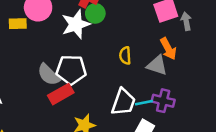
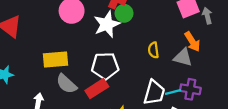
yellow rectangle: (18, 24) -> (56, 60), moved, size x1.5
gray semicircle: (49, 75) -> (66, 84), moved

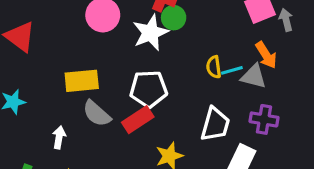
cyan line: (173, 92) -> (232, 70), moved

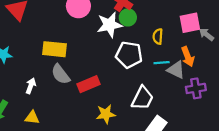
gray arrow: (286, 20) -> (206, 34), turned -49
yellow semicircle: (214, 67) -> (158, 36), moved
white pentagon: (149, 89) -> (129, 55), moved
purple cross: (264, 119) -> (196, 88), moved, turned -30

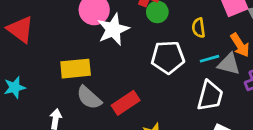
white star: (110, 25) -> (113, 29), moved
white trapezoid: (142, 98) -> (210, 96), moved

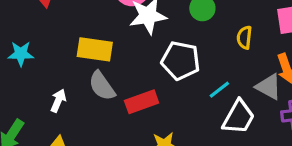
white pentagon: (168, 57) -> (181, 61), moved
cyan line: (209, 59) -> (219, 90), moved, turned -36

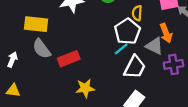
white pentagon: (181, 61) -> (127, 31), moved, turned 30

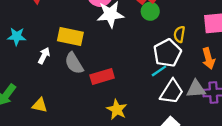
gray triangle: (154, 46) -> (196, 89), moved, turned -36
white arrow: (12, 60) -> (44, 56), moved
yellow star: (85, 88) -> (117, 110), turned 30

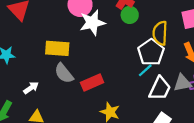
yellow semicircle: (179, 34) -> (160, 33), size x1.5
white arrow: (44, 56) -> (31, 88), moved, turned 35

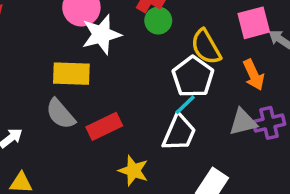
yellow semicircle: (160, 33) -> (206, 47), turned -30
yellow rectangle: (57, 48) -> (71, 74), moved
white trapezoid: (160, 88) -> (179, 133), moved

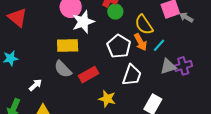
orange arrow: (254, 75) -> (141, 42), moved
white pentagon: (193, 77) -> (119, 46), moved
cyan line: (185, 105) -> (159, 45), moved

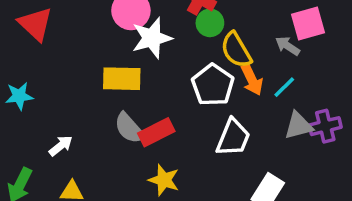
gray arrow: (186, 17) -> (288, 46), moved
yellow semicircle: (144, 25) -> (236, 50), moved
gray semicircle: (63, 69) -> (129, 128), moved
yellow star: (107, 99) -> (164, 180), moved

